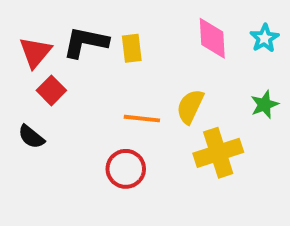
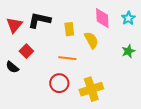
yellow rectangle: (132, 48) -> (69, 29), moved
red square: (51, 90) -> (26, 51), moved
yellow semicircle: (190, 107) -> (91, 40), moved, turned 126
yellow cross: (218, 153) -> (91, 89), moved

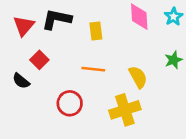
yellow semicircle: (91, 40) -> (138, 77), moved
red circle: (59, 83) -> (70, 103), moved

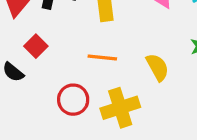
yellow cross: (125, 110) -> (120, 108), moved

